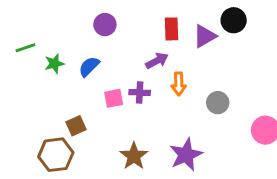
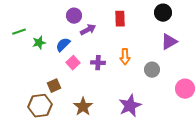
purple triangle: (205, 36) -> (169, 42), moved
purple arrow: (157, 61) -> (88, 30), moved
pink square: (114, 98) -> (73, 63), moved, turned -32
brown star: (134, 156) -> (83, 107), moved

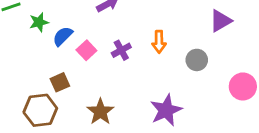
blue semicircle: (63, 45) -> (63, 36), moved
purple cross: (98, 63) -> (121, 50), turned -32

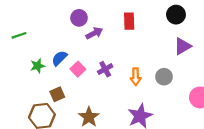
green star: (39, 22) -> (38, 66), moved
orange arrow: (159, 42) -> (136, 77), moved

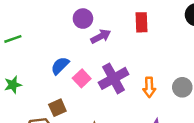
green star: (38, 66) -> (13, 85), moved
purple cross: (105, 69) -> (114, 78), size x1.6

